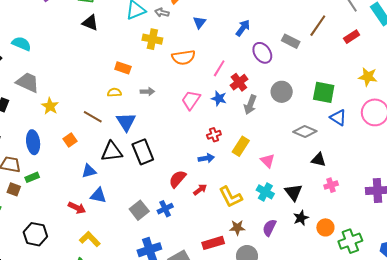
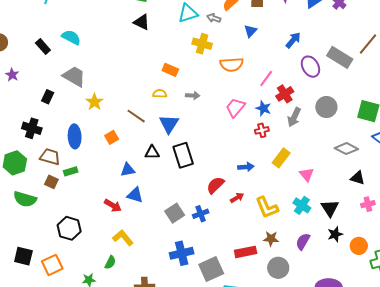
gray rectangle: (291, 41) -> (340, 57), size x1.4
red cross: (214, 135) -> (262, 130), moved
black triangle: (112, 152) -> (152, 152), size x0.7

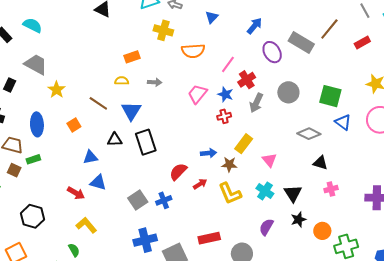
orange rectangle: (170, 70) -> (132, 57), turned -42
brown star: (271, 239) -> (229, 164), moved
green semicircle: (110, 262) -> (74, 250), turned -56

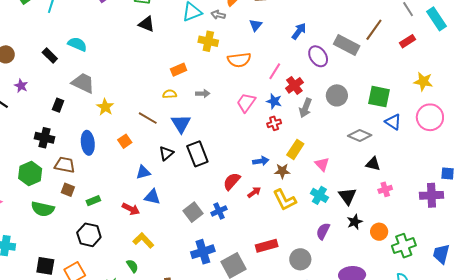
black triangle: (115, 140) -> (166, 153), turned -35
green rectangle: (33, 159) -> (93, 201), moved

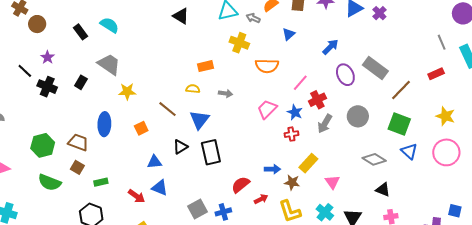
brown line: (374, 30) -> (401, 90), moved
yellow star: (105, 107) -> (127, 91), turned 30
black cross: (45, 138) -> (47, 87), moved

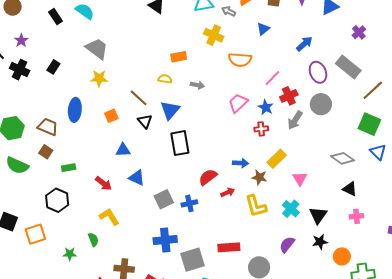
purple cross: (379, 13) -> (359, 32), moved
gray trapezoid: (109, 64) -> (97, 49), moved
gray circle: (358, 116) -> (321, 104), moved
black triangle: (180, 147) -> (145, 121), moved, turned -42
blue triangle: (160, 188) -> (137, 178), moved

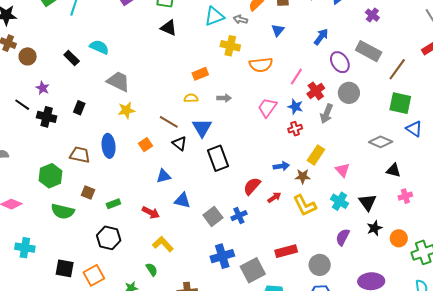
brown trapezoid: (48, 127) -> (80, 155), moved

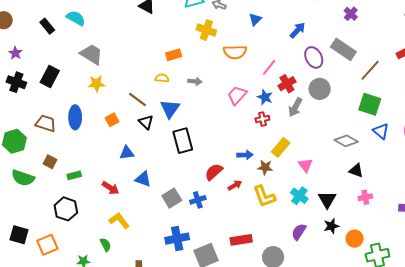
black rectangle: (79, 108) -> (50, 76), size x1.5

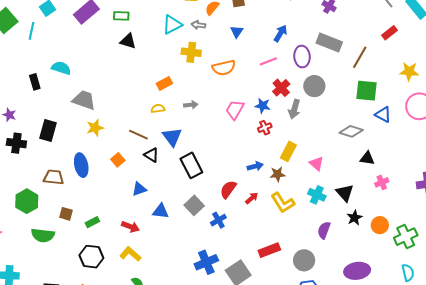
black rectangle: (47, 26) -> (35, 82), turned 35
purple ellipse: (314, 57) -> (302, 57), turned 35
pink line: (269, 67) -> (268, 61), moved, turned 42
gray square: (172, 198) -> (194, 205), moved
yellow L-shape: (119, 221) -> (130, 254), moved

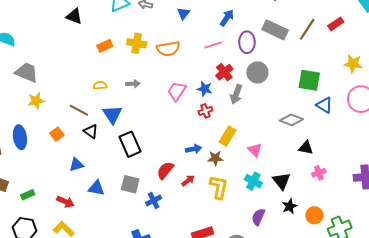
yellow cross: (191, 52) -> (137, 43), moved
brown line: (360, 57) -> (307, 29), moved
orange rectangle: (164, 83) -> (105, 46), moved
yellow L-shape: (283, 203) -> (219, 187), turned -140
gray square: (194, 205) -> (130, 184), turned -36

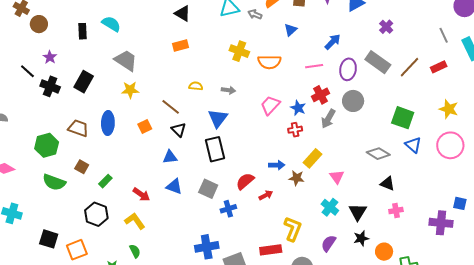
orange rectangle: (105, 46) -> (181, 45), moved
blue triangle: (112, 115) -> (218, 118), moved
blue triangle: (76, 165) -> (170, 157), moved
yellow L-shape: (219, 187) -> (293, 229), moved
green rectangle: (28, 195) -> (105, 181), turned -32

